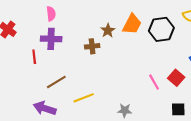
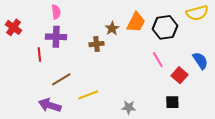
pink line: (154, 82) -> (158, 60), moved
black square: (178, 109) -> (172, 102), moved

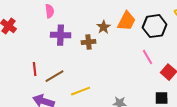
purple cross: (56, 37) -> (61, 35), moved
red line: (39, 54) -> (35, 69), moved

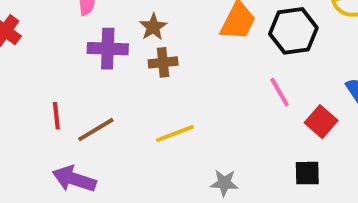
brown star: (104, 27) -> (153, 27), moved
yellow line: (81, 91) -> (175, 134), moved

